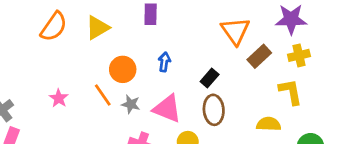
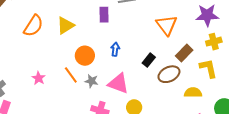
brown rectangle: (259, 56) -> (184, 53), moved
brown ellipse: (214, 110) -> (169, 74), moved, turned 70

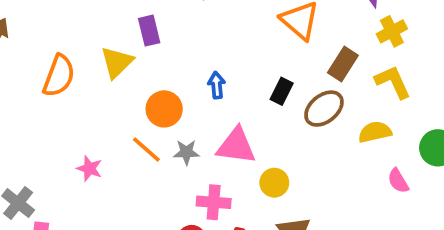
purple rectangle: (104, 15) -> (149, 31), moved

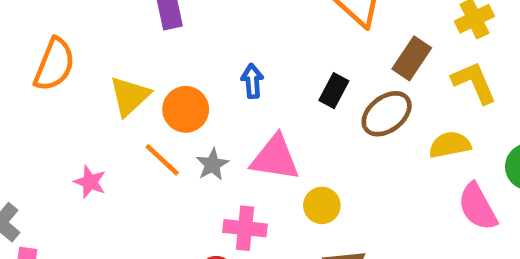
yellow triangle: (117, 62) -> (130, 96), moved
gray star: (186, 152) -> (212, 164), turned -30
pink semicircle: (398, 181) -> (478, 207), size x1.5

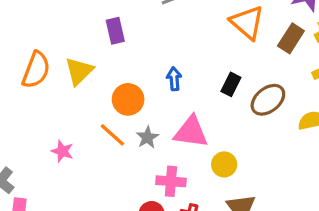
brown rectangle: (412, 58) -> (291, 38), moved
yellow triangle: (130, 96) -> (79, 71), moved

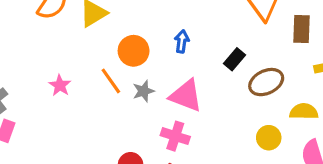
brown rectangle: (291, 38) -> (302, 29), turned -44
yellow circle: (224, 164) -> (269, 138), moved
pink cross: (171, 181) -> (175, 136), moved

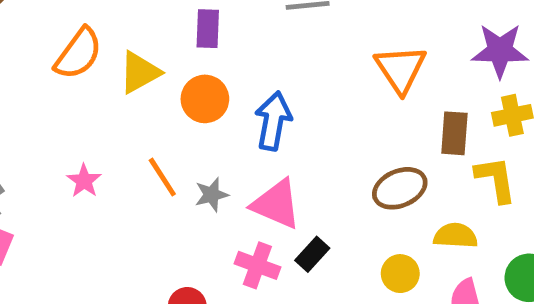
brown rectangle: (302, 29) -> (454, 133), moved
blue arrow: (182, 41) -> (273, 121), size x1.6
orange circle: (134, 51) -> (205, 99), moved
black rectangle: (234, 59) -> (312, 254), moved

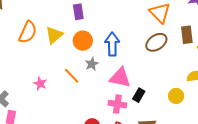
brown ellipse: (400, 188) -> (156, 42), moved
gray star: (212, 195) -> (92, 64), moved

